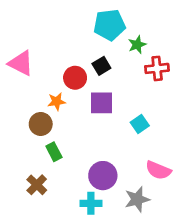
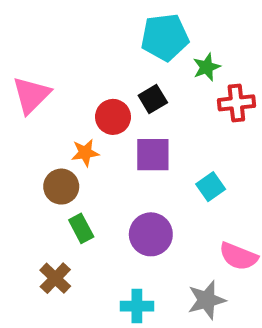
pink triangle: (21, 63) -> (31, 95), turned 48
purple circle: (103, 176) -> (151, 234), moved

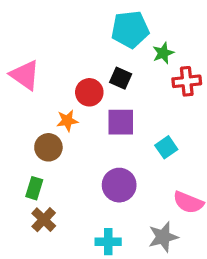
pink triangle: (31, 95) -> (25, 75), turned -40
black square: (153, 99) -> (121, 78), turned -35
green rectangle: (81, 228) -> (34, 188), moved, turned 45

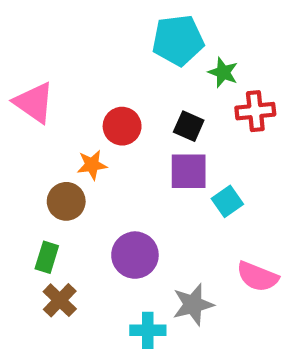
green star: (163, 53) -> (223, 72), turned -30
black square: (121, 78) -> (189, 126), moved
purple square: (121, 122) -> (189, 171), moved
purple circle: (119, 185) -> (135, 255), moved
gray star: (163, 237) -> (193, 305), moved

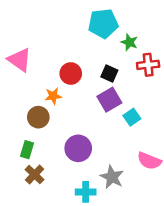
purple square: (189, 171) -> (109, 100), turned -30
gray star: (193, 305) -> (112, 177), turned -30

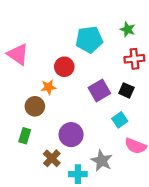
cyan pentagon: (103, 24) -> (89, 40), moved
green star: (129, 42) -> (128, 29), moved
black square: (109, 73) -> (126, 90), moved
cyan square: (132, 117) -> (120, 120), moved
brown cross: (35, 175) -> (52, 158), moved

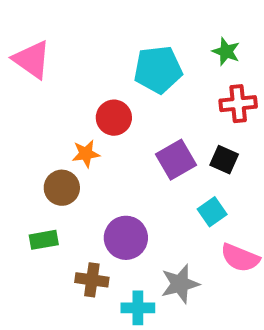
pink triangle: (18, 54) -> (32, 60), moved
green rectangle: (25, 136) -> (44, 240), turned 63
brown cross: (52, 158) -> (92, 280), turned -36
gray star: (102, 161) -> (180, 284), turned 30

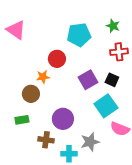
cyan square: (212, 212) -> (106, 106), size x1.6

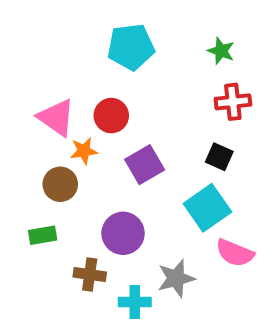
pink triangle: (16, 30) -> (56, 118), moved
cyan pentagon: (79, 35) -> (131, 47), moved
purple square: (88, 80) -> (145, 165), moved

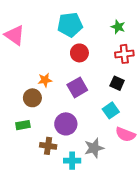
red circle: (111, 116) -> (79, 53), moved
pink triangle: (56, 118) -> (15, 35), moved
cyan square: (207, 208) -> (111, 110), size x0.7

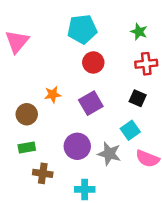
pink triangle: (15, 35) -> (17, 42), turned 35
brown circle: (32, 98) -> (27, 114), moved
brown cross: (48, 146) -> (43, 173), moved
gray star: (94, 148) -> (109, 154), moved, turned 30

